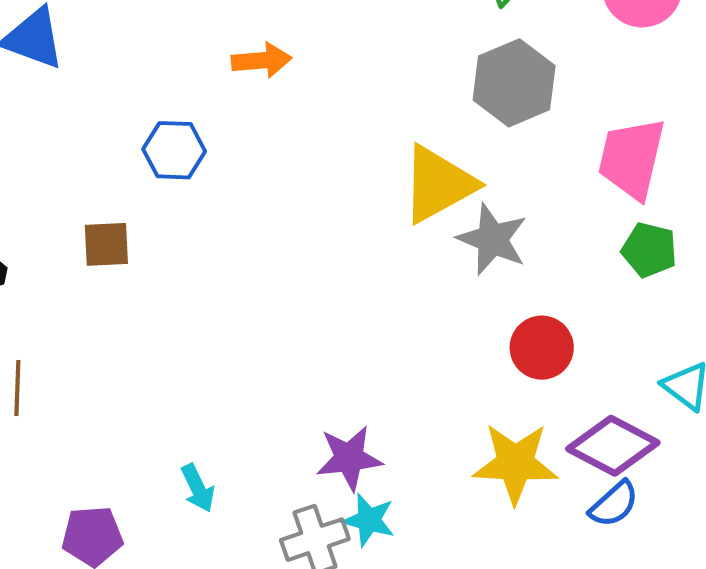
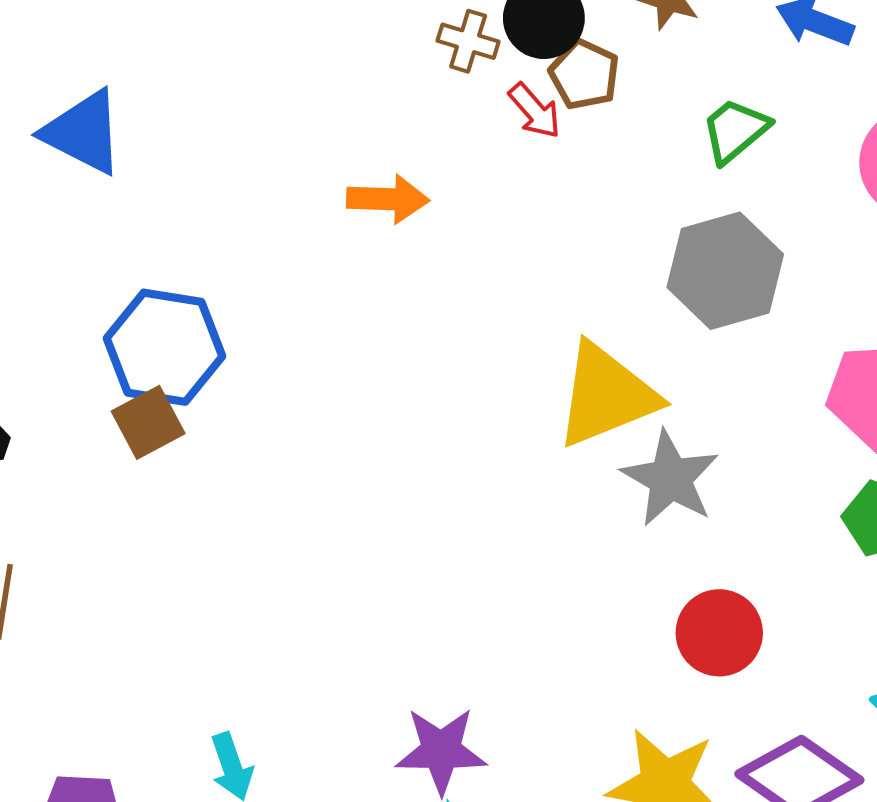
blue hexagon: (174, 150) -> (165, 347), moved, size x1.4
brown square: (106, 244) -> (148, 422), turned -32

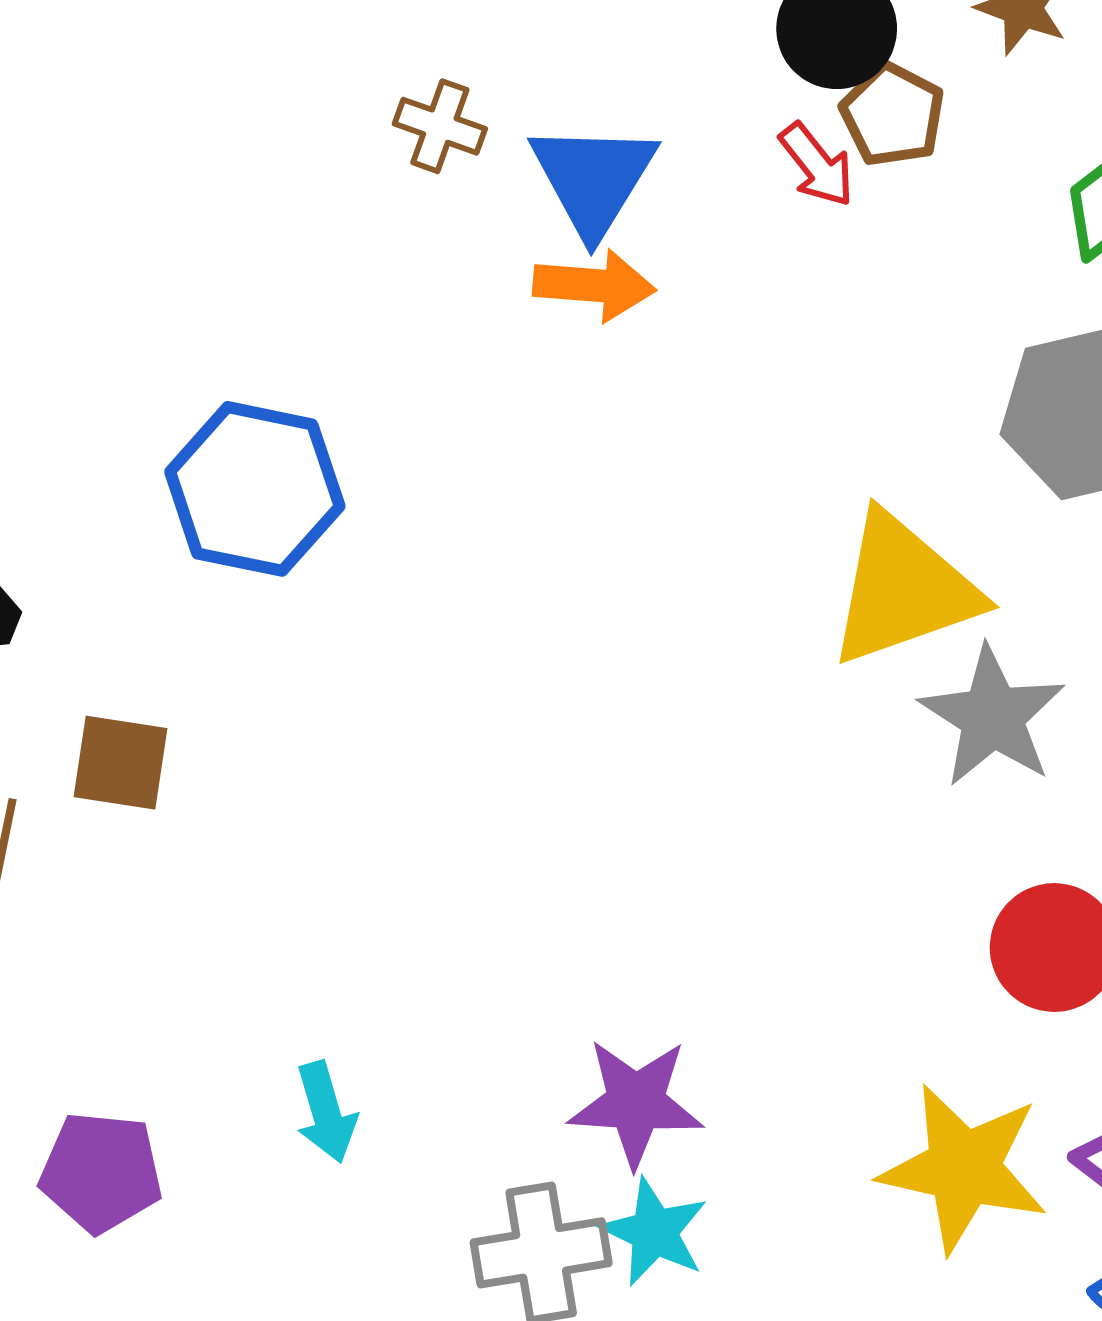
brown cross: (468, 41) -> (440, 126), moved
blue triangle: (83, 132) -> (593, 179), moved, turned 32
brown square: (148, 422) -> (121, 763), moved, turned 34

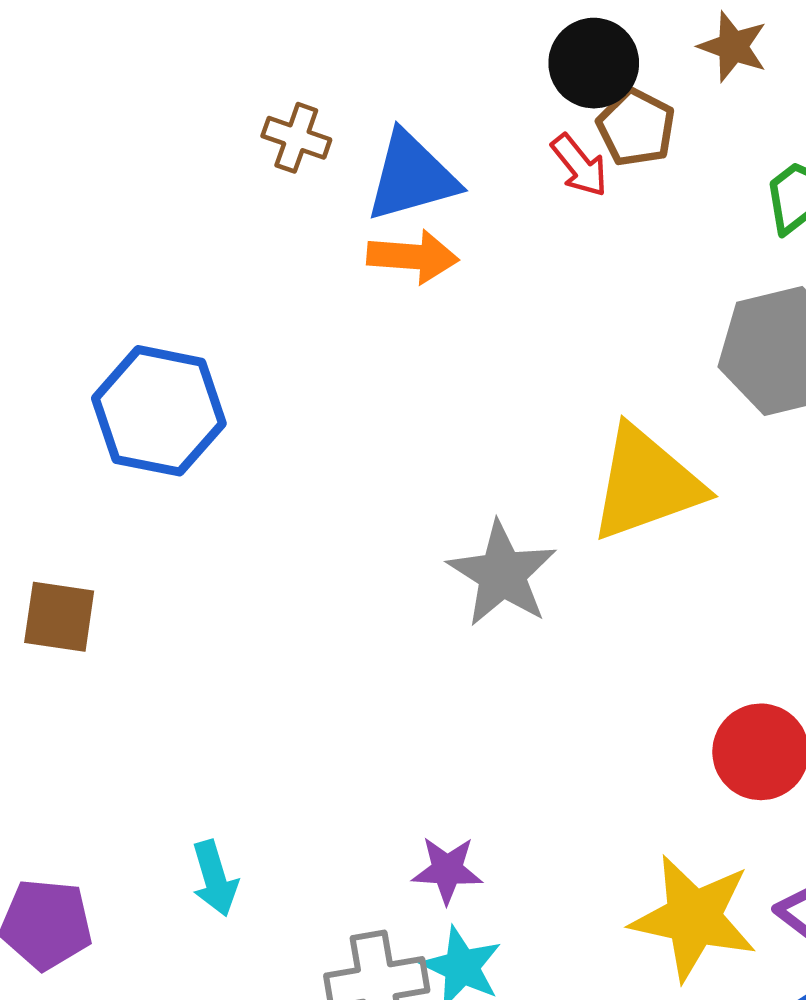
blue triangle: (593, 179) -> (412, 177), turned 43
gray star: (992, 717) -> (502, 574), moved
purple star: (636, 1103) -> (447, 870), size x0.7

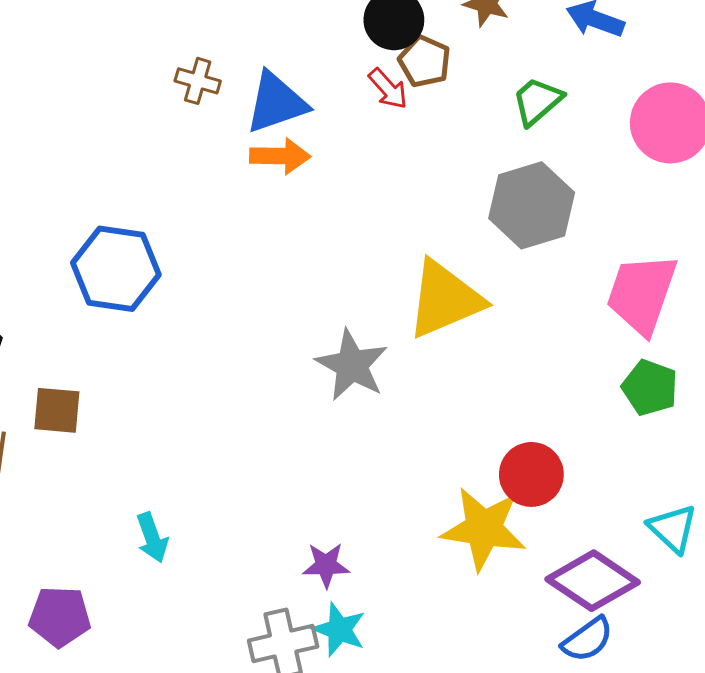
cyan arrow: (215, 878) -> (152, 538), moved
yellow star: (694, 918) -> (484, 529), moved

